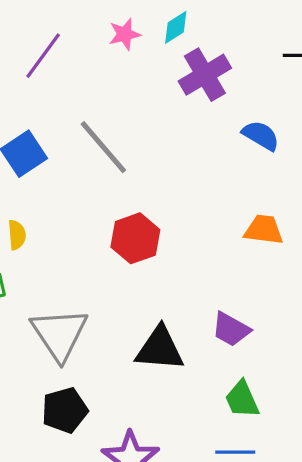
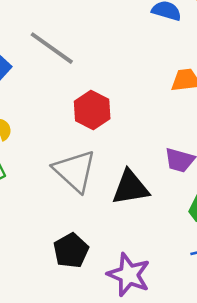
gray triangle: (59, 334) -> (75, 171), moved

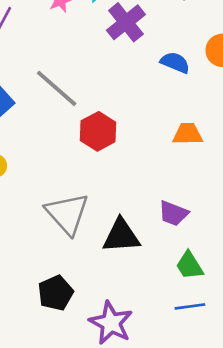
red hexagon: (92, 110) -> (98, 131), moved

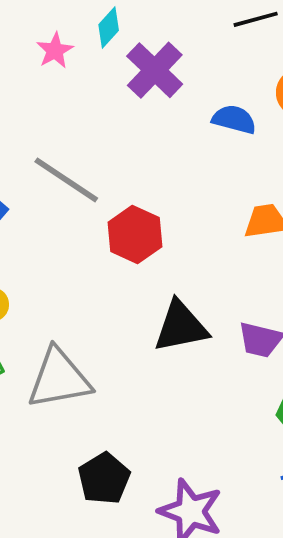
gray triangle: (67, 214) -> (59, 379), moved, turned -51
black triangle: (121, 236) -> (181, 327), moved

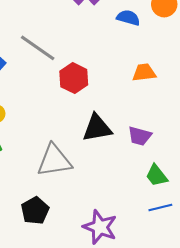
gray triangle: (59, 379) -> (54, 161), moved
black pentagon: (104, 478) -> (35, 211), moved

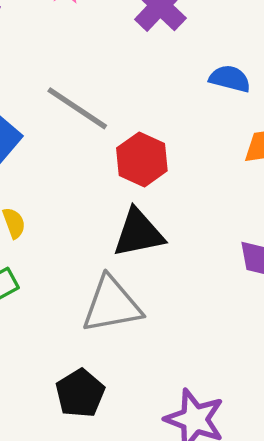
blue semicircle: (128, 18) -> (230, 79), moved
black triangle: (97, 128) -> (138, 233), moved

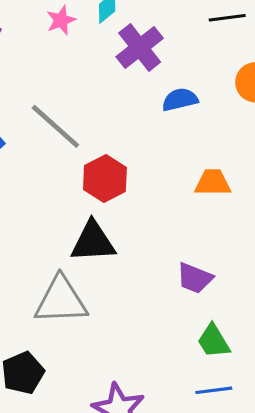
blue semicircle: (230, 79) -> (180, 100), moved, turned -36

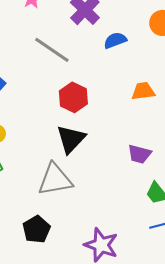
gray line: (55, 126) -> (52, 50), moved
black triangle: (93, 242) -> (71, 139), turned -36

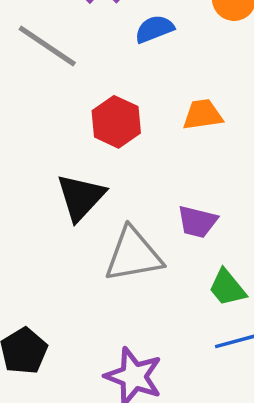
red hexagon: (73, 97) -> (116, 122), moved
gray triangle: (55, 180) -> (133, 255), moved

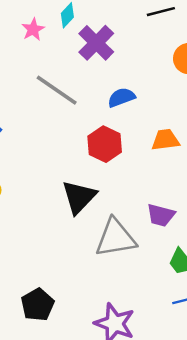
blue semicircle: (154, 29) -> (121, 97), moved

